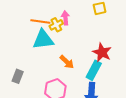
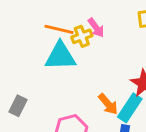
pink arrow: (65, 18) -> (96, 28), turned 144
orange arrow: (67, 62) -> (108, 104), moved

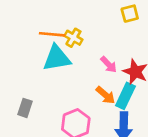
pink arrow: (96, 28) -> (109, 65), moved
yellow cross: (82, 36) -> (73, 38), turned -30

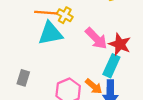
pink arrow: (109, 65) -> (96, 38), size x1.5
orange arrow: (106, 95) -> (94, 86), moved

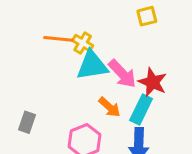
cyan triangle: (50, 33) -> (92, 65), moved
orange arrow: (94, 86) -> (109, 107), moved

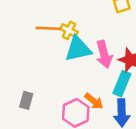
pink arrow: (122, 74) -> (104, 54), turned 32
orange arrow: (109, 107) -> (94, 101), moved

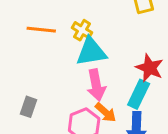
orange line: (48, 28) -> (41, 30), moved
pink arrow: (104, 54) -> (96, 85), moved

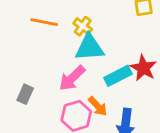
pink arrow: (96, 85) -> (72, 78), moved, turned 52
cyan rectangle: (139, 94) -> (118, 76), moved, turned 32

